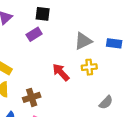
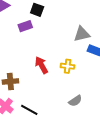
gray triangle: (83, 41) -> (82, 34), moved

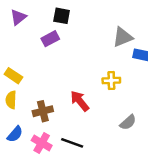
red arrow: (41, 65) -> (80, 101), moved

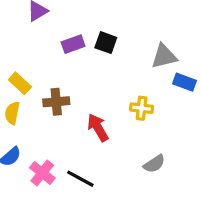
black square: (62, 16) -> (106, 43), moved
brown cross: (43, 111) -> (56, 102), moved

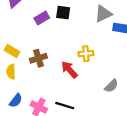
yellow cross: (142, 108) -> (86, 54), moved

